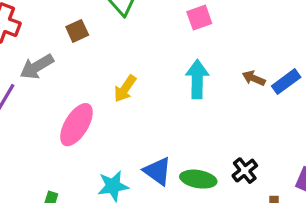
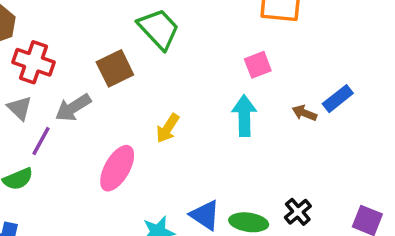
pink square: (199, 18) -> (258, 65), moved
brown square: (77, 31) -> (115, 68), size x1.5
blue rectangle: (286, 82) -> (338, 99), moved

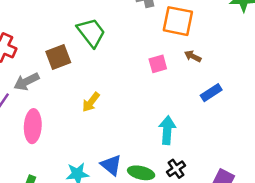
brown arrow: (304, 113) -> (193, 56), moved
cyan arrow: (244, 116) -> (167, 130), moved
pink ellipse: (117, 168) -> (33, 126), moved, turned -32

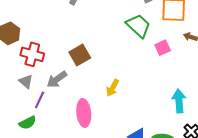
green trapezoid: (91, 32) -> (138, 26), moved
pink ellipse: (33, 126) -> (84, 113), moved

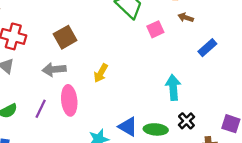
gray arrow: (57, 79) -> (54, 69), moved, turned 30
purple line: (40, 100) -> (41, 109), moved

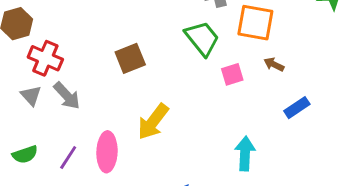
brown square: (65, 37) -> (130, 58), moved
gray arrow: (54, 69) -> (67, 96), moved, turned -135
yellow arrow: (101, 73) -> (153, 122), size x1.5

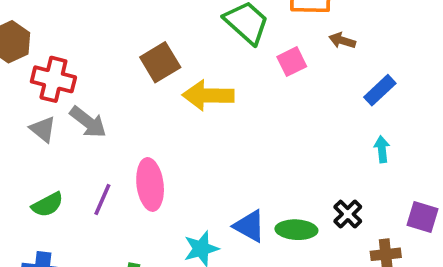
yellow arrow: (153, 122) -> (208, 95), moved, turned 63
cyan arrow: (245, 153) -> (382, 149), moved, size x0.6

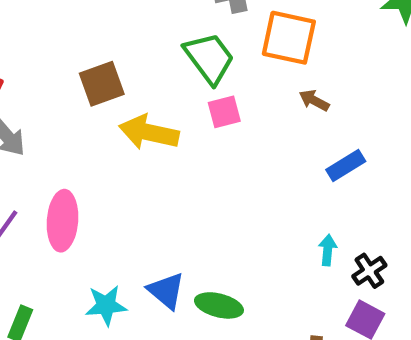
pink square: (292, 62) -> (224, 112), moved
cyan arrow: (382, 149) -> (328, 250), moved
black cross: (348, 214) -> (369, 271), moved

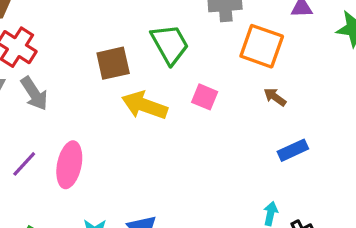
green trapezoid: (209, 58) -> (170, 44), moved
pink square: (224, 112) -> (205, 97), turned 30

